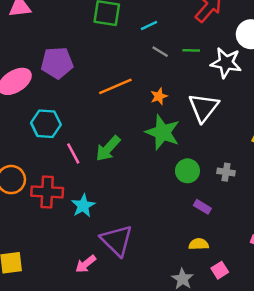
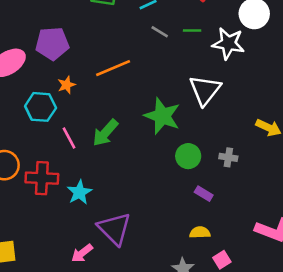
orange star: (159, 96) -> (66, 85), moved

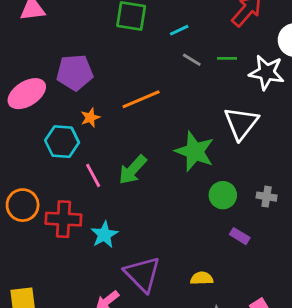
yellow semicircle: (200, 233) -> (202, 278), moved

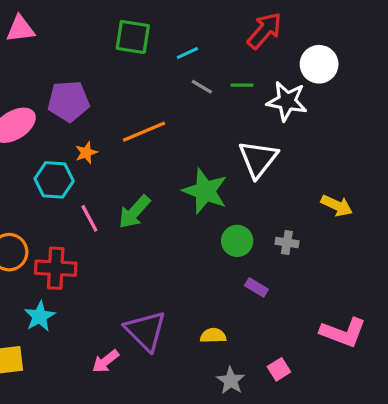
cyan star: (104, 235) -> (40, 316), moved

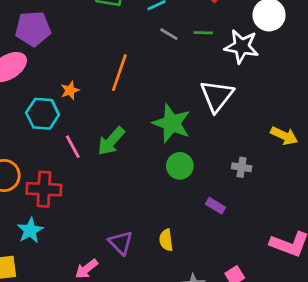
purple pentagon: (69, 101) -> (33, 29), moved
orange line: (144, 132) -> (119, 73), turned -48
green circle: (237, 241) -> (180, 166), moved
purple triangle: (146, 331) -> (121, 243), size x0.7
yellow semicircle: (213, 336) -> (166, 240), moved, turned -95

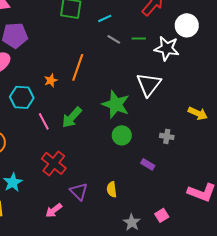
orange star: (70, 90) -> (51, 80), moved
red cross: (44, 189) -> (54, 163), moved, turned 35

